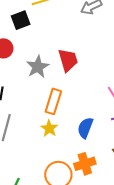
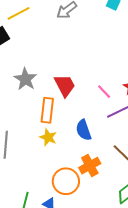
red trapezoid: (68, 60) -> (65, 85), moved
blue semicircle: (85, 128) -> (84, 130), turned -30

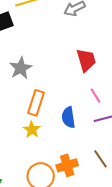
red trapezoid: (65, 85) -> (86, 60), moved
blue semicircle: (84, 130) -> (68, 117), moved

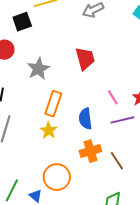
red trapezoid: (86, 60) -> (85, 59), moved
orange cross: (67, 165) -> (90, 151), moved

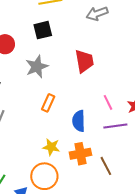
black square: (22, 22) -> (43, 30), moved
orange rectangle: (53, 104) -> (48, 103), size x0.7
yellow star: (49, 130) -> (51, 147), moved, turned -30

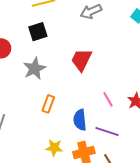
red trapezoid: (84, 61) -> (81, 60), turned -140
purple line: (115, 126) -> (107, 131), moved, turned 30

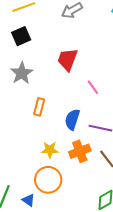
pink line: (108, 99) -> (93, 87), moved
blue semicircle: (80, 120) -> (72, 119), turned 30

